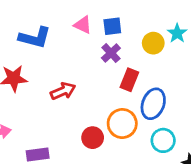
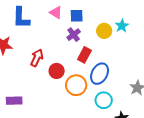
blue L-shape: (35, 38) -> (21, 18), turned 70
red arrow: (63, 91) -> (37, 58), turned -48
red circle: (93, 138) -> (57, 71), moved

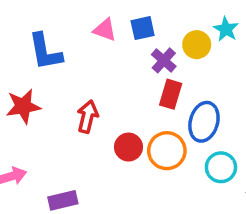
purple cross: (74, 35) -> (164, 60), moved
red circle: (57, 71) -> (128, 147), moved

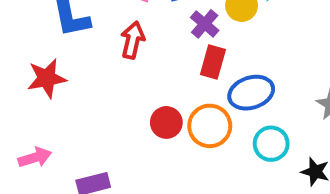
red arrow: (88, 117) -> (133, 40), moved
blue ellipse: (204, 122) -> (251, 93), turned 57

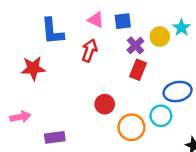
blue ellipse: (251, 93) -> (178, 92), moved
orange circle: (210, 126) -> (131, 127), moved
cyan circle: (271, 144) -> (161, 116), moved

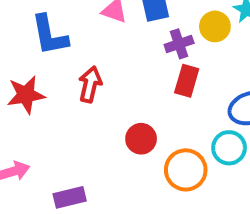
purple cross: (135, 45) -> (179, 44), turned 30
red arrow: (89, 50) -> (90, 84), moved

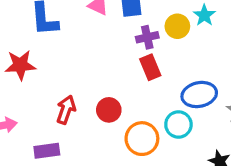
red rectangle: (187, 81) -> (150, 67), turned -45
red arrow: (90, 84) -> (66, 110), moved

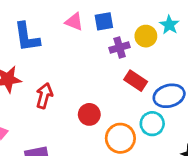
red rectangle: (150, 67) -> (136, 81), moved, turned -30
red arrow: (66, 110) -> (44, 96), moved

